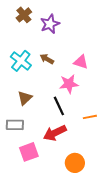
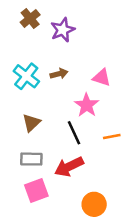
brown arrow: (47, 59) -> (59, 74), turned 136
pink star: (69, 84) -> (87, 105), turned -30
orange line: (90, 117) -> (112, 137), moved
gray rectangle: (15, 125) -> (31, 159), moved

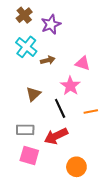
cyan cross: (26, 76) -> (26, 47), moved
brown triangle: (31, 123) -> (33, 94), moved
pink square: (36, 191) -> (29, 156), turned 36

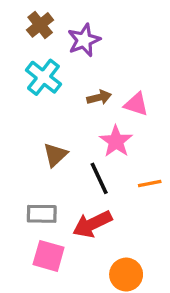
brown arrow: (48, 60) -> (99, 97), moved

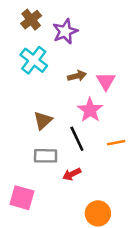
pink triangle: (136, 104) -> (106, 81), turned 42
gray rectangle: (42, 214) -> (46, 156), moved
red arrow: (92, 224) -> (72, 174), size x0.6
pink square: (49, 256) -> (22, 198), moved

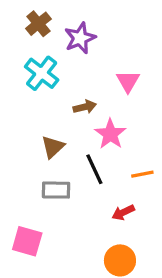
brown arrow: (77, 76) -> (85, 107), moved
pink triangle: (106, 81) -> (128, 81), moved
red arrow: (72, 174) -> (123, 212), moved

